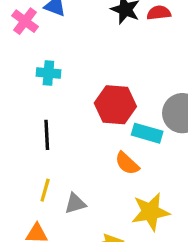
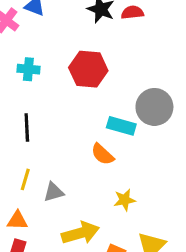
red hexagon: (115, 105) -> (88, 69), moved
yellow star: (150, 212) -> (125, 200), size x0.6

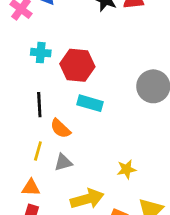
red hexagon: (88, 69) -> (77, 65), moved
cyan rectangle: (121, 126) -> (90, 103), moved
orange semicircle: (102, 154) -> (60, 129), moved

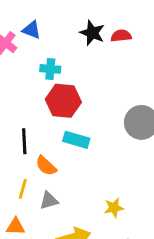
cyan cross: (41, 53) -> (50, 69), moved

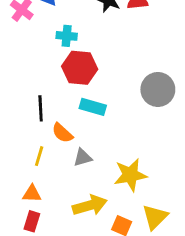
gray triangle: (49, 200) -> (83, 158), moved
yellow star: (114, 208) -> (130, 175), size x1.6

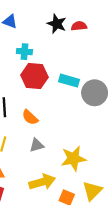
cyan rectangle: (93, 107) -> (69, 81), moved
orange semicircle: (62, 133) -> (30, 117), moved

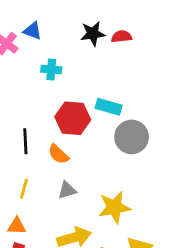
black star: (57, 24) -> (93, 34), turned -30
red hexagon: (34, 76) -> (73, 118), moved
gray circle: (95, 93) -> (132, 137), moved

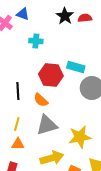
black star: (93, 34) -> (65, 16), turned -30
gray triangle: (67, 190) -> (47, 125), size x1.6
orange triangle: (17, 226) -> (18, 144), moved

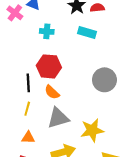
cyan rectangle: (76, 67) -> (87, 32), moved
red hexagon: (51, 75) -> (49, 66), moved
yellow line: (17, 124) -> (27, 109), moved

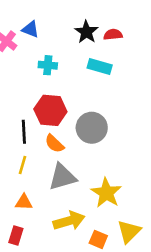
gray circle: (104, 80) -> (92, 128), moved
yellow star: (92, 130) -> (106, 193), turned -30

